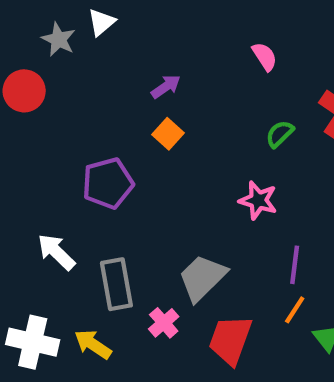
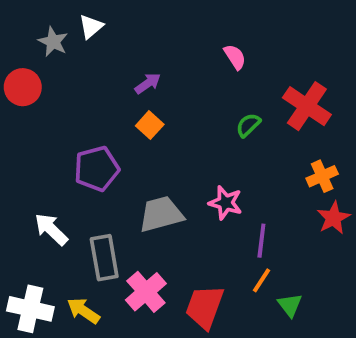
pink star: (258, 200) -> (225, 203), moved
gray trapezoid: (202, 278) -> (161, 214), moved, turned 30
pink cross: (164, 323) -> (146, 292), size x1.5

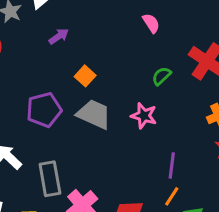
purple arrow: (148, 83) -> (59, 36), moved
pink star: (225, 203) -> (144, 116), moved
gray trapezoid: (161, 214) -> (94, 114), moved, turned 39

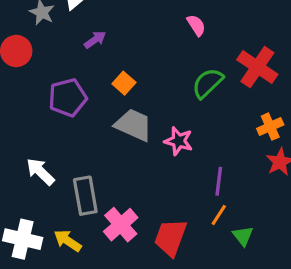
green semicircle: (161, 76) -> (208, 83), size x1.5
purple pentagon: (44, 110) -> (68, 98), moved
pink star: (144, 116) -> (179, 141), moved

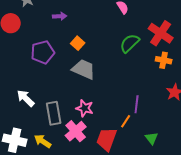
purple arrow: (95, 40) -> (60, 16), turned 32
orange cross: (270, 127) -> (164, 60), moved, turned 35
pink star: (179, 141) -> (85, 108), moved
orange line: (219, 215) -> (126, 121), moved

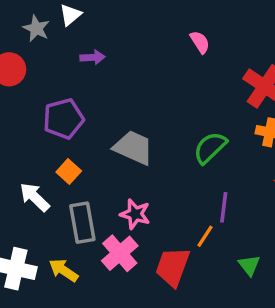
orange square: (78, 43) -> (69, 171), moved
green semicircle: (130, 43) -> (210, 148), moved

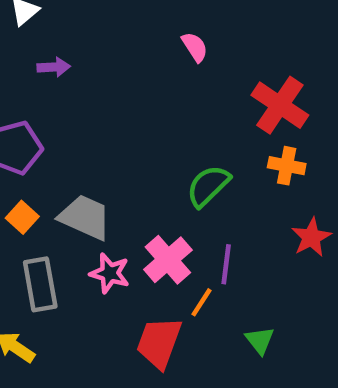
gray trapezoid: (133, 148) -> (85, 217), moved
pink cross: (120, 253) -> (168, 260), moved

